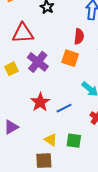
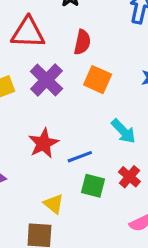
red semicircle: (79, 36) -> (82, 42), moved
green square: (74, 141) -> (93, 186), moved

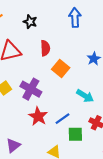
purple cross: (46, 80) -> (31, 89), moved
orange square: (98, 80) -> (61, 68), turned 30

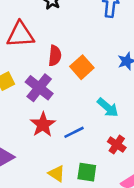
red semicircle: (45, 48) -> (55, 56), moved
green square: (75, 134) -> (87, 172), moved

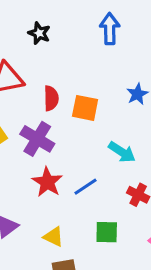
orange square: (82, 67) -> (85, 108), turned -30
yellow triangle: (57, 174) -> (54, 237), moved

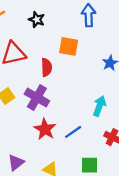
orange square: (85, 108) -> (69, 46), moved
cyan arrow: (122, 152) -> (99, 106), turned -102

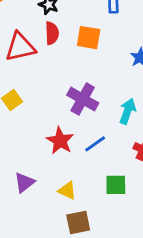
red semicircle: (46, 67) -> (52, 33), moved
purple cross: (37, 97) -> (83, 99), moved

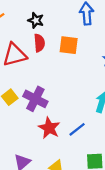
purple cross: (83, 99) -> (35, 99), moved

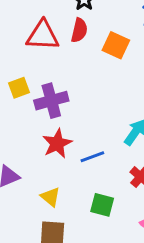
purple cross: (35, 99) -> (51, 101), turned 30

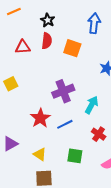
red triangle: (43, 35) -> (23, 47), size x0.7
purple cross: (51, 101) -> (63, 91), moved

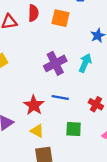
cyan arrow: (92, 105) -> (85, 63), moved
red star: (40, 118) -> (34, 105), moved
blue line: (65, 124) -> (60, 97), turned 42

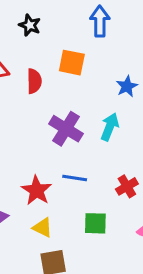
red semicircle: (33, 13) -> (34, 81), moved
purple cross: (55, 63) -> (66, 129), turned -30
red cross: (96, 104) -> (127, 186), turned 32

